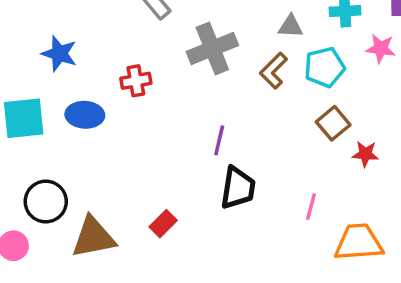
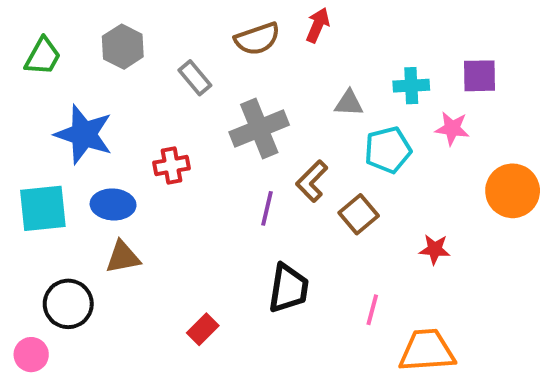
blue star: (59, 54) -> (84, 134), size x1.4
brown L-shape: (274, 71) -> (312, 181), moved
brown square: (333, 123) -> (359, 214), moved
purple line: (219, 140) -> (267, 208), moved
brown triangle: (93, 237) -> (123, 257), moved, size x0.7

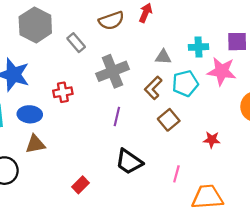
gray hexagon: (123, 47) -> (35, 25), size x1.4
pink star: (452, 128) -> (222, 71), size x1.5
brown L-shape: (312, 181) -> (153, 88), moved
black trapezoid: (288, 288) -> (129, 162), turned 116

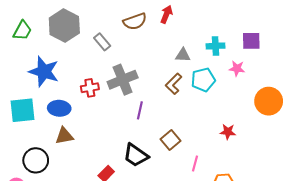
gray cross: (112, 71) -> (123, 80), moved
pink star: (222, 71) -> (237, 68), size x0.6
brown square: (169, 120) -> (171, 140), moved
black trapezoid: (129, 162) -> (136, 155), moved

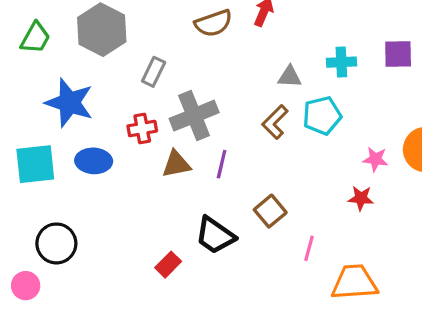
gray rectangle: (102, 42) -> (154, 72), moved, turned 66
pink star: (237, 68) -> (375, 159), moved
brown triangle: (64, 136) -> (176, 164), moved

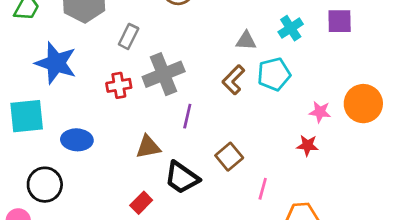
cyan cross: (341, 62) -> (291, 28), turned -30
blue ellipse: (94, 161) -> (77, 140), moved
brown triangle: (176, 164) -> (148, 147), moved

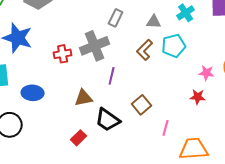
gray rectangle: (129, 36) -> (116, 18), moved

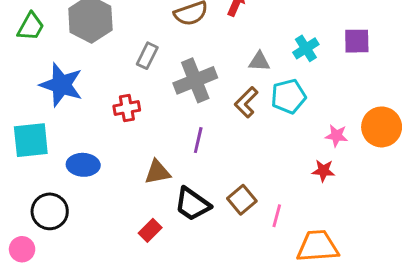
gray rectangle: (116, 18) -> (147, 56), moved
gray cross: (95, 46) -> (195, 80), moved
brown square: (142, 105) -> (242, 200), moved

